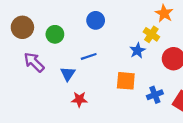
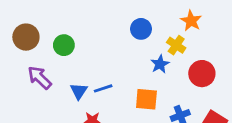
blue circle: (96, 20) -> (141, 29), moved
blue line: (89, 56) -> (103, 88), moved

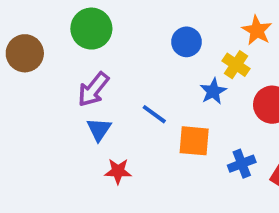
green circle: (64, 45) -> (91, 29), moved, size x1.4
purple arrow: (40, 78) -> (93, 89), moved, turned -95
blue line: (103, 88) -> (154, 114), moved, turned 54

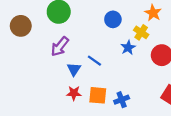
blue triangle: (99, 129) -> (74, 69), moved
orange square: (194, 141) -> (98, 95), moved
blue cross: (242, 164) -> (122, 100), moved

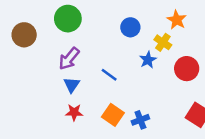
blue triangle: (74, 69) -> (72, 85), moved
red star: (74, 93) -> (74, 112), moved
orange square: (98, 95) -> (113, 115), turned 30

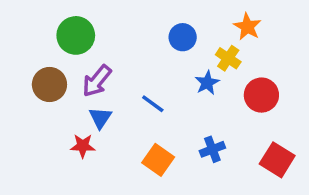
green circle: (68, 19) -> (76, 35), moved
brown circle: (24, 35) -> (49, 85), moved
red star: (74, 112) -> (83, 146), moved
blue cross: (140, 120) -> (212, 149), moved

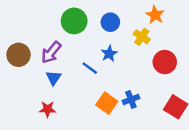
green circle: (76, 35) -> (74, 21), moved
blue star: (207, 83) -> (109, 54), moved
red star: (83, 146) -> (48, 109), moved
orange square: (158, 160) -> (107, 103), moved

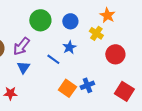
red star: (48, 109) -> (10, 93), moved

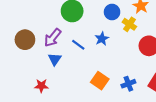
blue circle: (70, 21) -> (112, 12), moved
blue line: (53, 59) -> (78, 45), moved
blue cross: (87, 85) -> (128, 84), moved

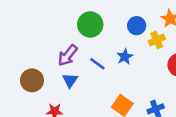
yellow cross: (129, 24) -> (157, 40), turned 32
brown circle: (25, 40) -> (32, 80), moved

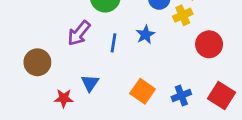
blue line: (97, 64) -> (114, 43), turned 63
blue triangle: (70, 80) -> (90, 83), moved

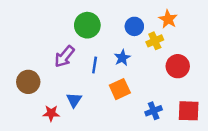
orange square: (143, 91) -> (120, 89), moved, turned 30
red square: (222, 95) -> (189, 111), turned -30

